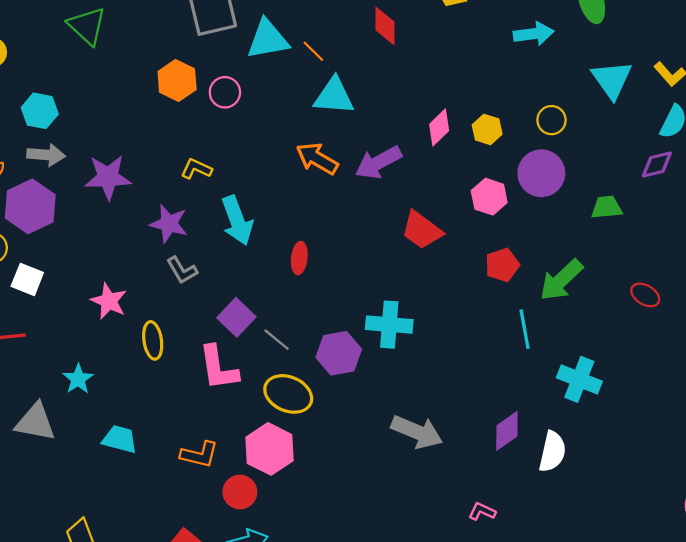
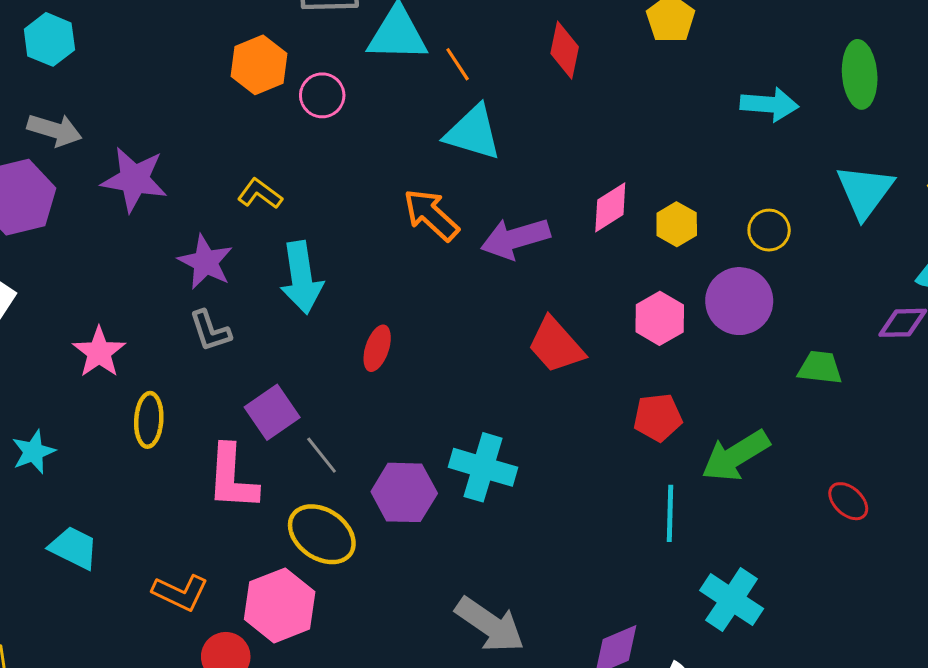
cyan hexagon: (40, 111) -> (49, 39), moved

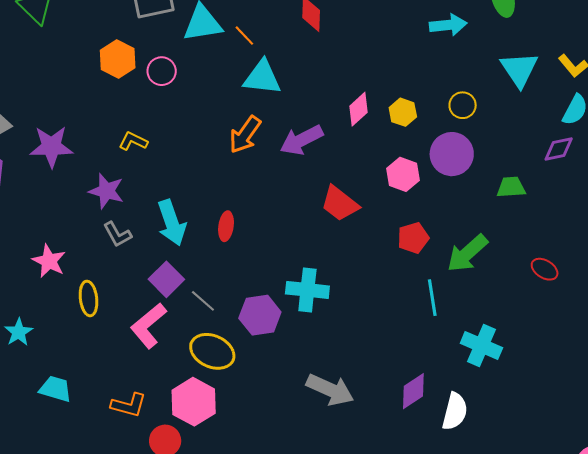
orange arrow: (431, 215) -> (245, 135), turned -87
cyan arrow: (301, 278) -> (172, 223), moved
pink L-shape: (232, 477) -> (148, 326), turned 57

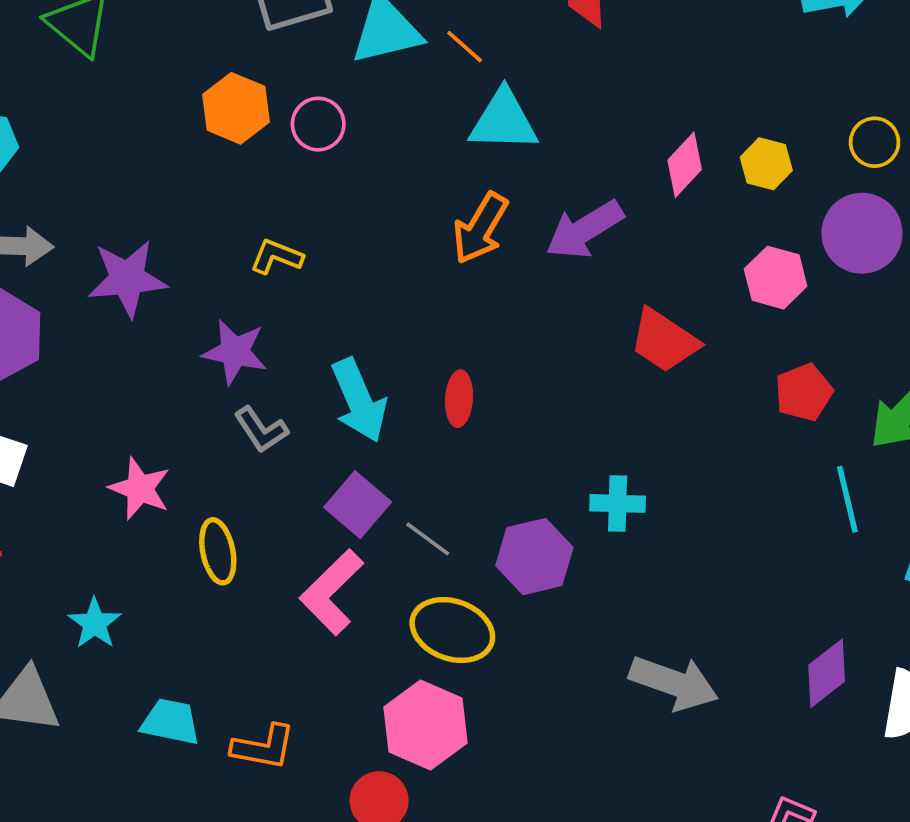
cyan cross: (307, 290) -> (618, 503), size x0.7
orange L-shape: (129, 405) -> (263, 747), moved

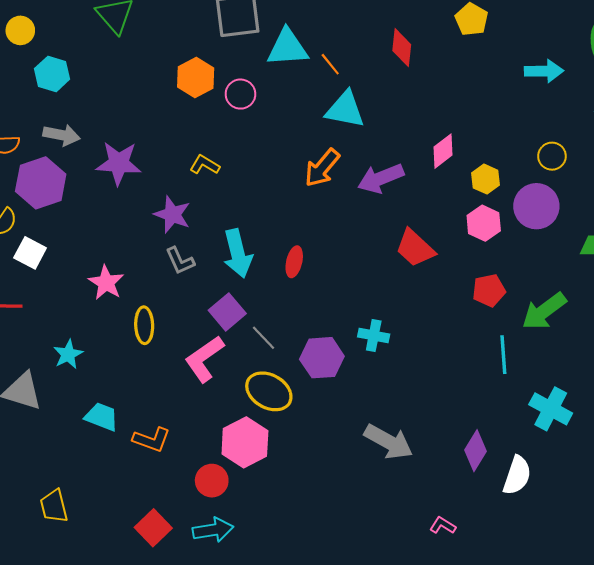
yellow hexagon: (766, 164) -> (485, 179), moved
purple diamond: (827, 673) -> (476, 451), turned -30

